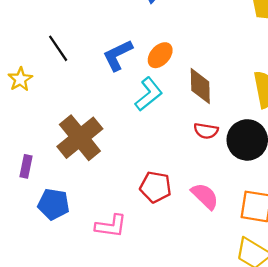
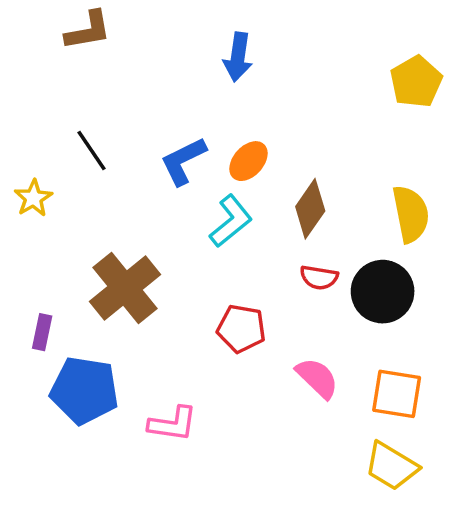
brown diamond: (200, 86) -> (310, 209), turned 36
red pentagon: (156, 187) -> (241, 329), moved
blue pentagon: (54, 204) -> (84, 390), size x1.4

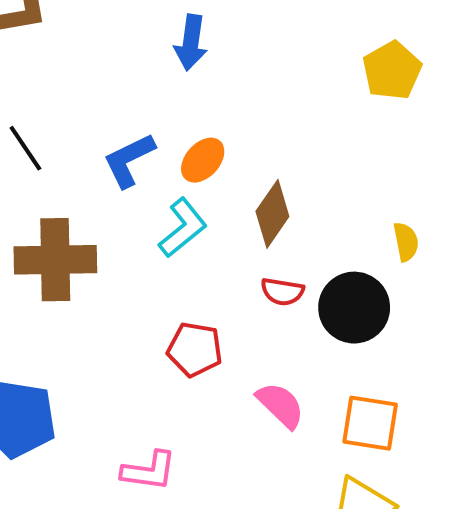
yellow semicircle: (411, 214) -> (406, 242), moved, size x0.6
brown cross: (125, 288) -> (55, 260), moved, turned 38
pink L-shape: (173, 424) -> (149, 471), moved

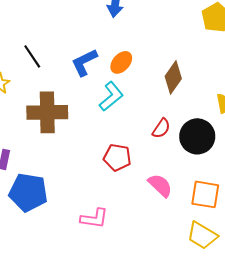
brown diamond: (272, 214) -> (173, 77), moved
red semicircle: (282, 292) -> (161, 128), turned -65

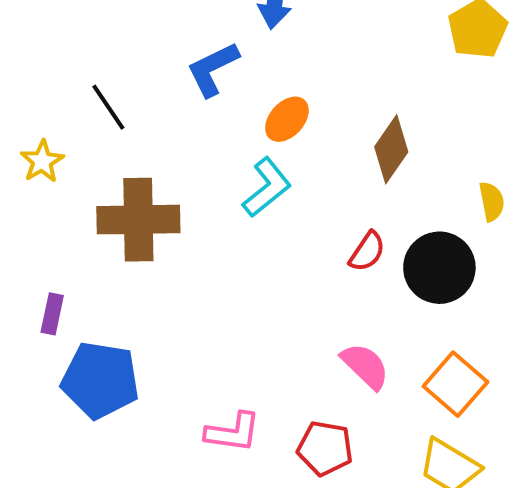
blue L-shape: (84, 62) -> (213, 69), moved
red pentagon: (117, 157) -> (325, 448), moved
orange square: (205, 194) -> (455, 384), turned 32

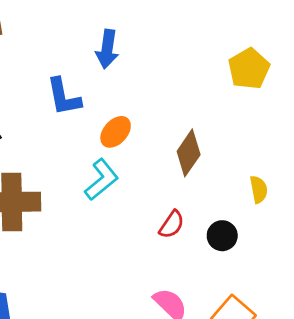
blue L-shape: (213, 69) -> (64, 97), turned -75
black circle: (439, 268) -> (222, 236), size x0.6

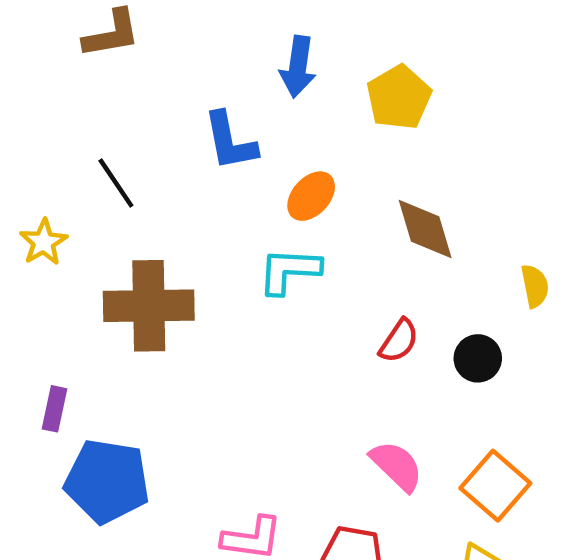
yellow pentagon: (249, 69) -> (399, 97), moved
brown diamond: (189, 153) -> (425, 229), turned -51
cyan L-shape: (102, 180) -> (289, 271), turned -138

